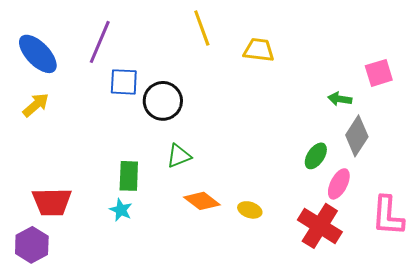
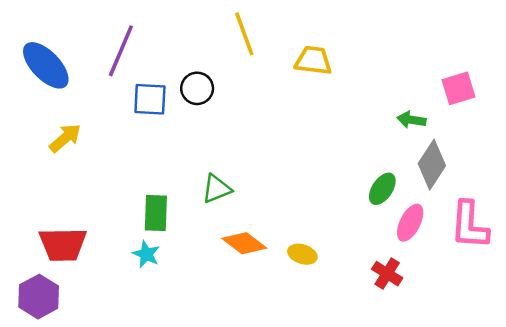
black circle: (163, 101) -> (197, 88), moved, size x0.7
yellow arrow: (36, 105) -> (65, 138), moved
pink L-shape: (388, 216) -> (469, 225), moved
red cross: (320, 226) -> (387, 274), size x0.6

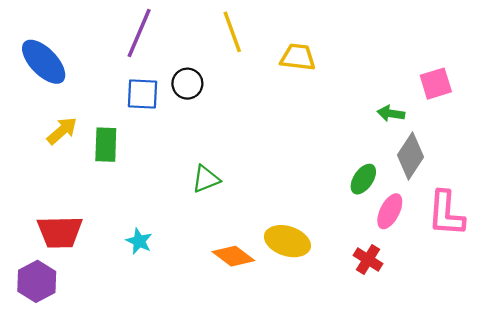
purple line: (121, 51) -> (139, 33), moved
green rectangle: (156, 213) -> (106, 145), moved
orange diamond: (244, 243) -> (233, 256), moved
yellow ellipse: (302, 254) -> (287, 241), size x1.6

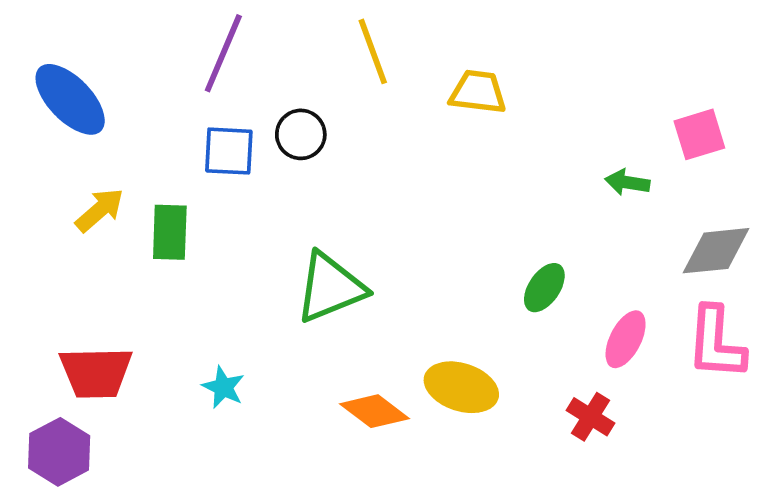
gray diamond: (410, 156) -> (716, 251), moved, turned 51
green triangle: (206, 179) -> (330, 288), size x1.6
green ellipse: (363, 179) -> (544, 288), moved

